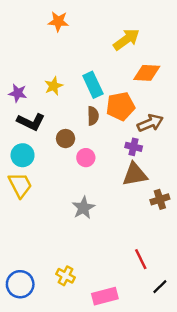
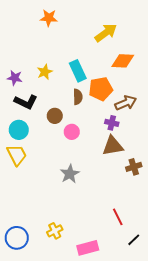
yellow cross: (66, 276) -> (55, 231), turned 35

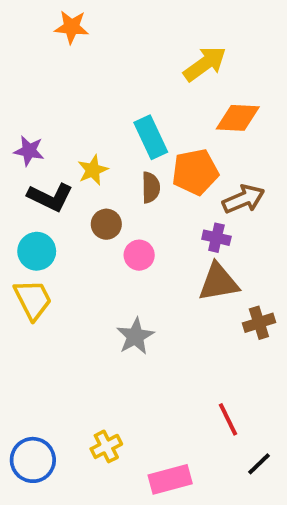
orange star: (49, 18) -> (72, 27), moved
yellow star: (45, 72) -> (93, 170), moved

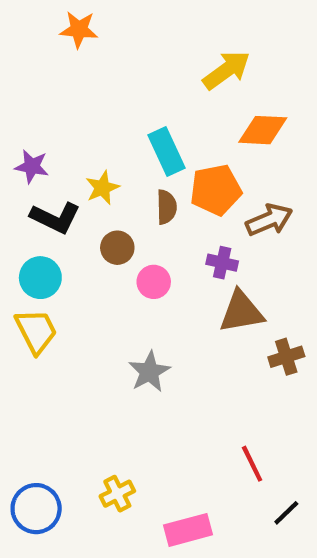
purple cross: (216, 238) -> (222, 263), moved

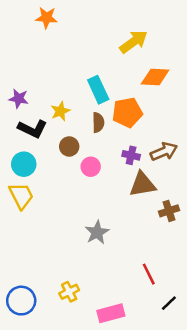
brown arrow: (269, 220) -> (164, 152), moved
gray star: (149, 372) -> (97, 232), moved

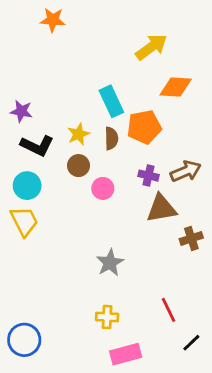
yellow star: (60, 111) -> (79, 134), moved
yellow cross: (69, 292) -> (107, 317), moved, turned 30

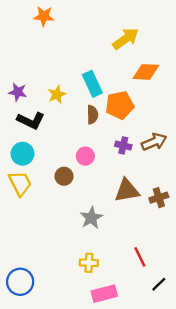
yellow star: (79, 134) -> (57, 94), moved
brown circle: (79, 166) -> (64, 176), moved
brown triangle: (161, 208) -> (127, 190), moved

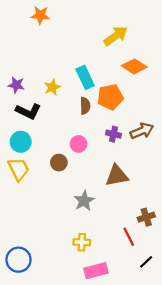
orange diamond: (146, 72) -> (134, 66), turned 30
brown cross: (159, 198) -> (146, 217), moved

